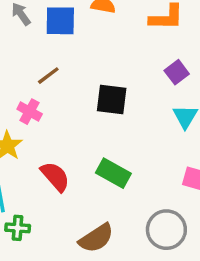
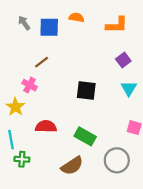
black square: (112, 100) -> (86, 91), moved
green rectangle: (113, 173) -> (85, 136), moved
red semicircle: (55, 177) -> (46, 126), turned -48

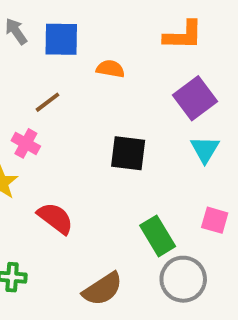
orange semicircle: (76, 17) -> (110, 69), moved
purple square: (123, 60) -> (195, 98), size x1.5
red semicircle: (46, 126) -> (55, 218), turned 36
green rectangle: (85, 136) -> (158, 236), moved, turned 30

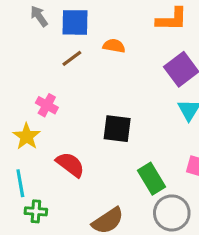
brown line: (47, 102) -> (72, 58), moved
black square: (128, 153) -> (117, 129), moved

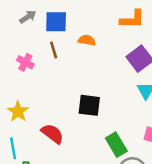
gray arrow: (39, 16) -> (28, 17), turned 91
brown line: (72, 58) -> (54, 50), turned -70
pink cross: (47, 105) -> (25, 62), moved

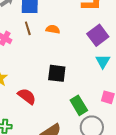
orange semicircle: (87, 40) -> (53, 29), moved

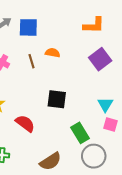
brown line: (28, 28) -> (31, 61), moved
cyan triangle: (103, 61) -> (105, 104), moved

